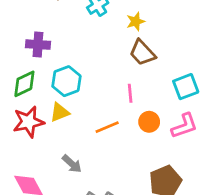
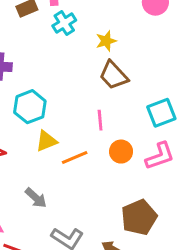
yellow triangle: (60, 112) -> (46, 141), moved

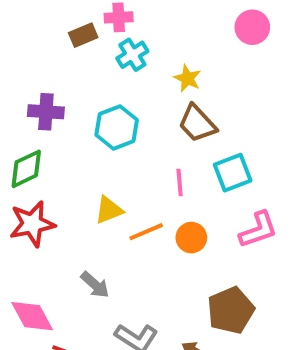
yellow star: (106, 41) -> (187, 78), turned -30
cyan hexagon: (30, 107) -> (117, 127), moved
cyan square: (161, 113) -> (233, 173), moved
orange circle: (121, 152) -> (191, 238), moved

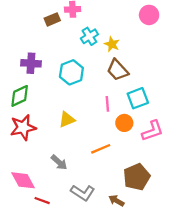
cyan cross: (132, 55) -> (89, 36), moved
orange line: (146, 232) -> (101, 149), moved
orange circle: (191, 238) -> (124, 123), moved

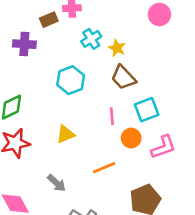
purple cross: (31, 63) -> (24, 44), moved

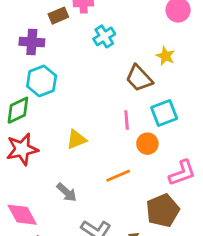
yellow star: (117, 48) -> (165, 56), moved
cyan hexagon: (71, 80) -> (42, 81), moved
pink L-shape: (163, 147) -> (182, 173), moved

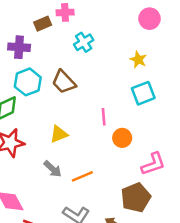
brown trapezoid: (139, 78) -> (64, 82), moved
cyan square: (164, 113) -> (143, 93), moved
orange line: (118, 176) -> (82, 176), moved
gray arrow: (67, 192) -> (53, 169), moved

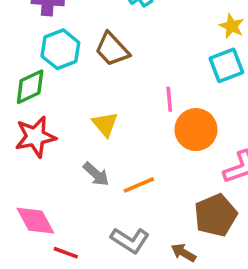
yellow star: (138, 60) -> (232, 26), moved
yellow triangle: (59, 134) -> (105, 124), turned -48
orange circle: (122, 138) -> (196, 130), size x1.5

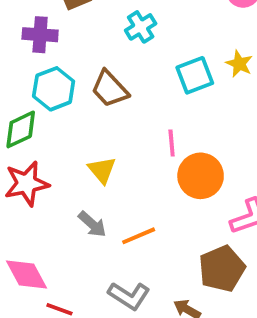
cyan square: (226, 65) -> (195, 75), moved

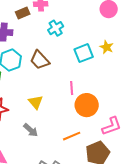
orange line: (139, 236) -> (72, 136), moved

